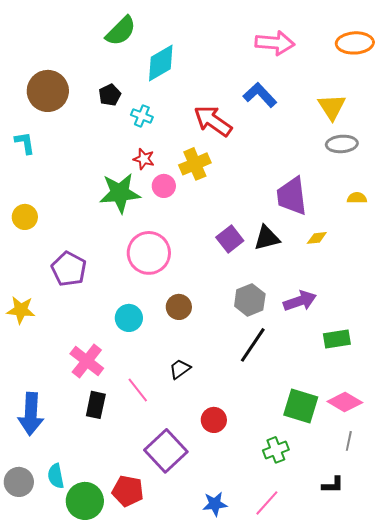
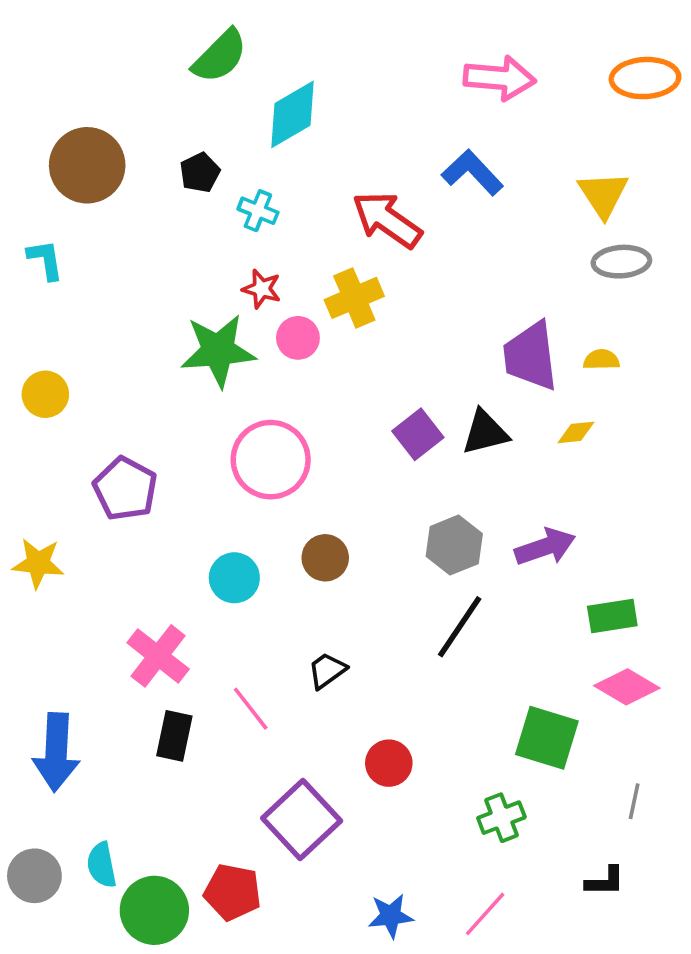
yellow semicircle: (357, 198) -> (601, 360), moved
pink diamond: (345, 402) -> (627, 687), moved

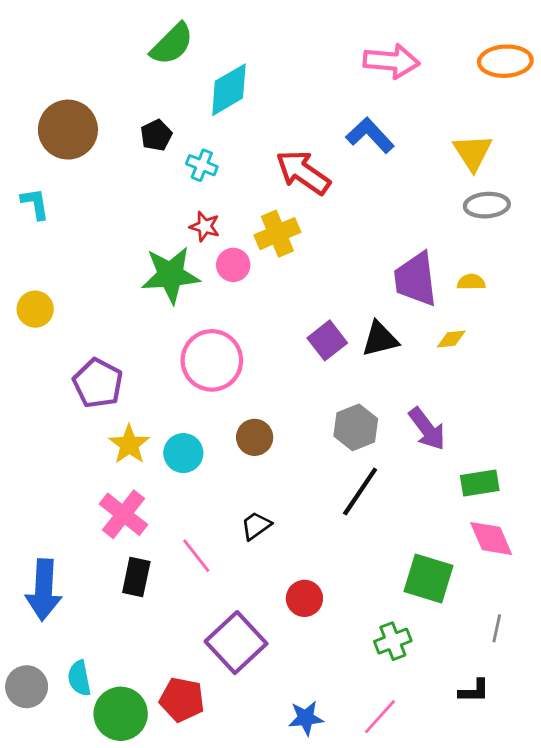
purple arrow: (545, 547) -> (427, 429), turned 72
yellow star: (38, 563) -> (129, 444), moved, turned 30
pink diamond: (627, 687) -> (491, 539), turned 36

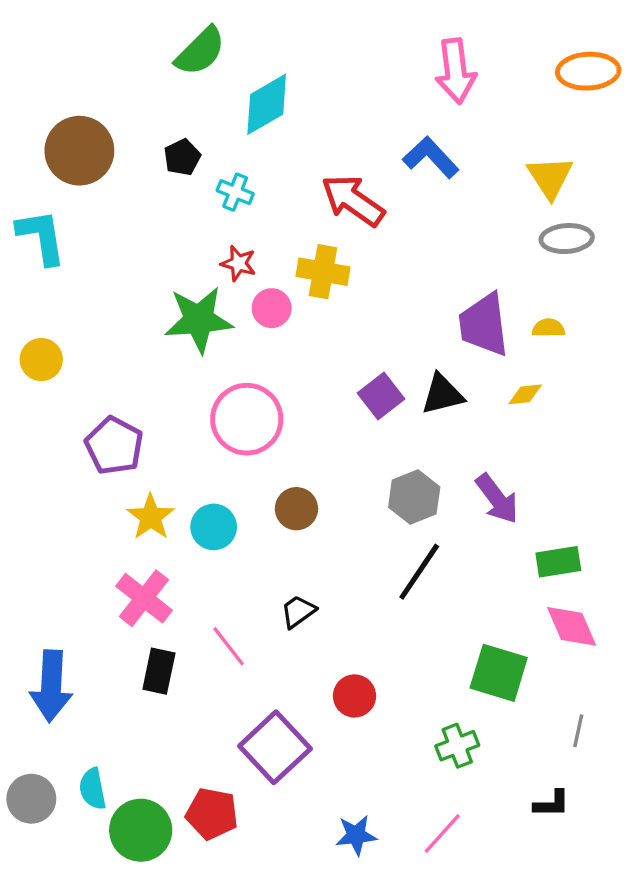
pink arrow: (391, 61) -> (456, 71), turned 78
cyan L-shape: (35, 204) -> (41, 237), size x1.5
yellow cross: (277, 234) -> (323, 272), turned 33

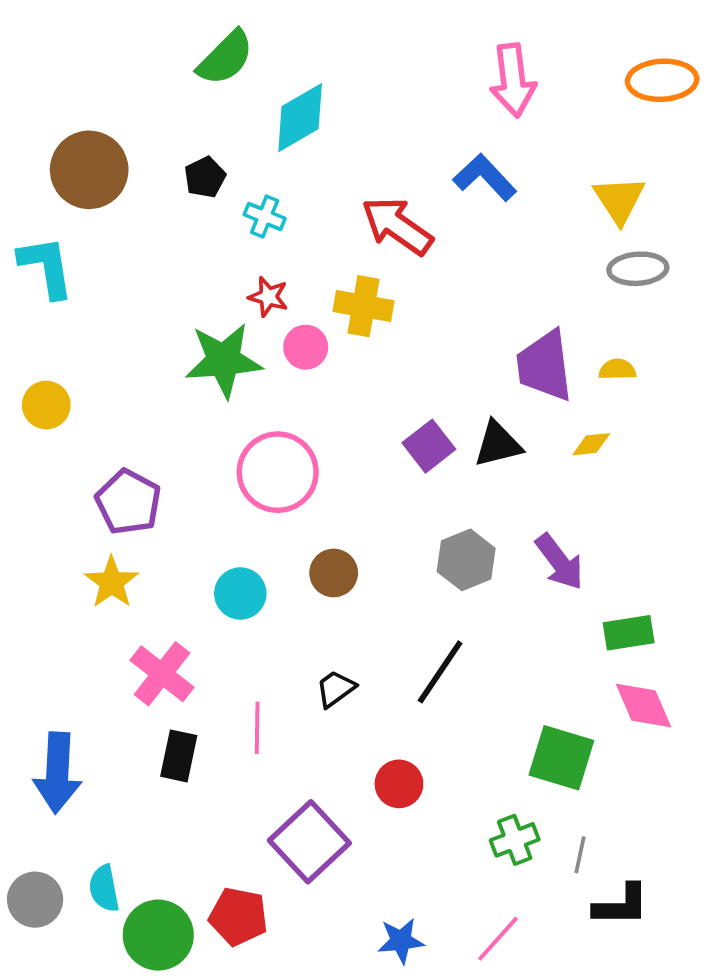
yellow star: (151, 517) -> (112, 582), moved
black line: (419, 572) -> (440, 672), moved
pink line: (229, 646) -> (257, 728), turned 39
gray line: (578, 731) -> (580, 855), moved
black L-shape: (552, 804) -> (621, 905), size x1.4

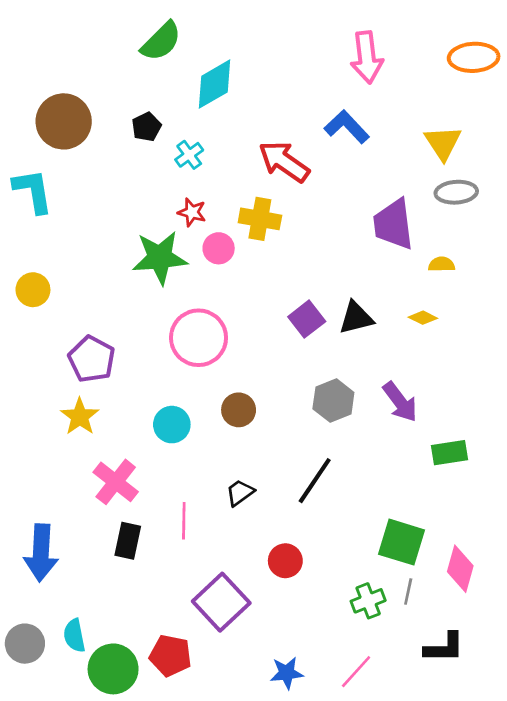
cyan cross: (265, 216) -> (189, 155), turned 32
purple trapezoid: (545, 366) -> (393, 224), moved
yellow diamond: (591, 444) -> (423, 318), turned 32
pink diamond: (643, 705) -> (460, 569), moved, turned 39
gray line: (580, 855) -> (408, 591), moved

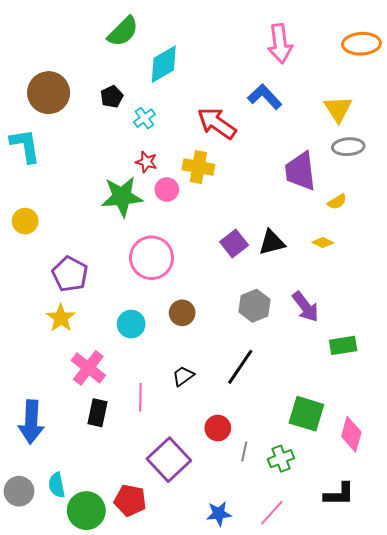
yellow semicircle: (442, 264) -> (337, 202), turned 150
gray line: (408, 591) -> (244, 451), moved

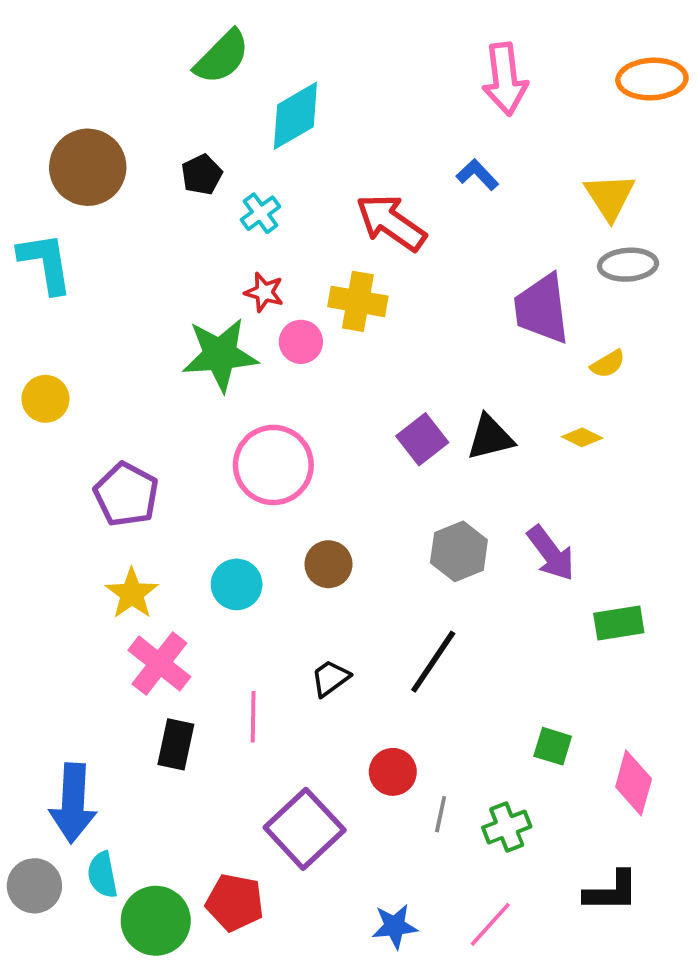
blue L-shape: (265, 97) -> (477, 175), size x0.7
yellow star: (61, 318) -> (132, 594), moved
green square: (306, 414) -> (553, 746), size x0.6
blue arrow: (31, 422) -> (73, 803), moved

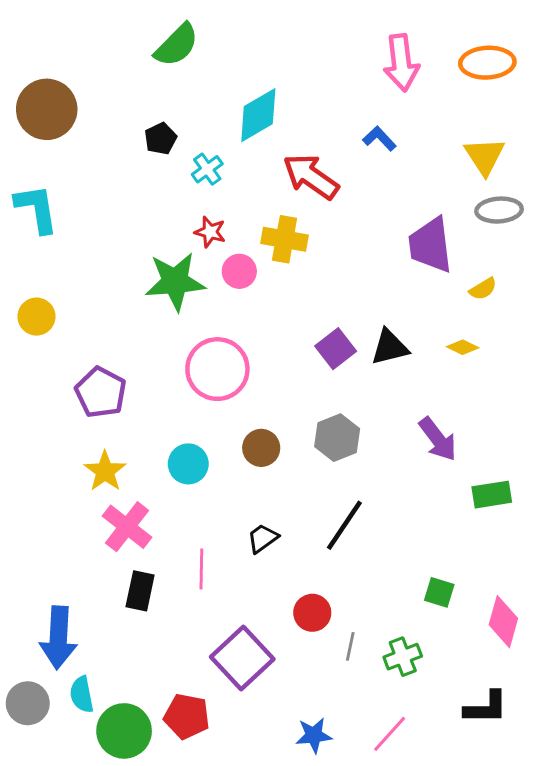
orange ellipse: (652, 79) -> (487, 63), moved
cyan diamond: (295, 116) -> (258, 115), moved
brown circle: (88, 167) -> (47, 109), moved
gray hexagon: (459, 551) -> (337, 438), moved

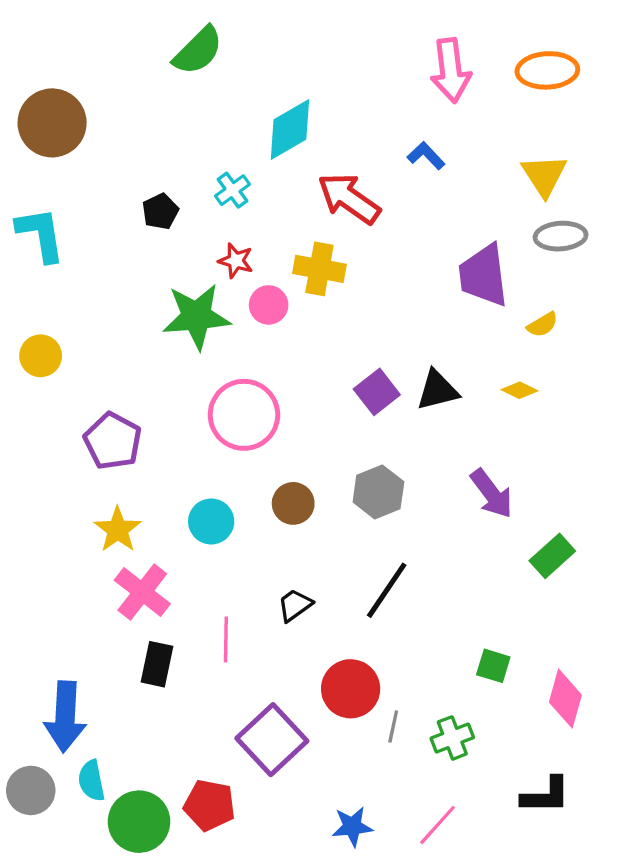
black pentagon: (161, 139) -> (160, 211), moved
green rectangle: (492, 495) -> (552, 556), turned -33
red circle: (312, 613) -> (351, 689), size x1.4

